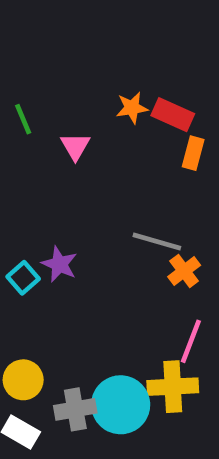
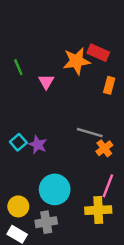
orange star: (132, 108) -> (76, 61), size x1.6
red rectangle: (173, 115) -> (98, 53), moved
cyan square: (23, 278) -> (18, 142), moved
cyan circle: (121, 405) -> (55, 189), moved

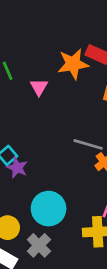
purple star: (38, 145) -> (17, 168), moved
gray cross: (46, 222) -> (39, 245), turned -35

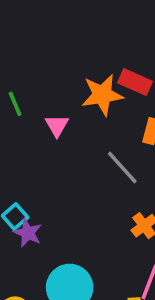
gray line: (88, 144) -> (122, 167), moved, turned 32

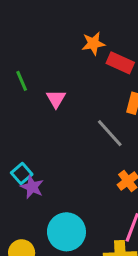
orange star: (102, 95) -> (93, 43), moved, size x0.7

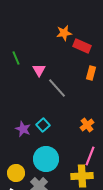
gray line: (110, 133) -> (57, 88), moved
cyan square: (22, 174) -> (43, 125), moved

